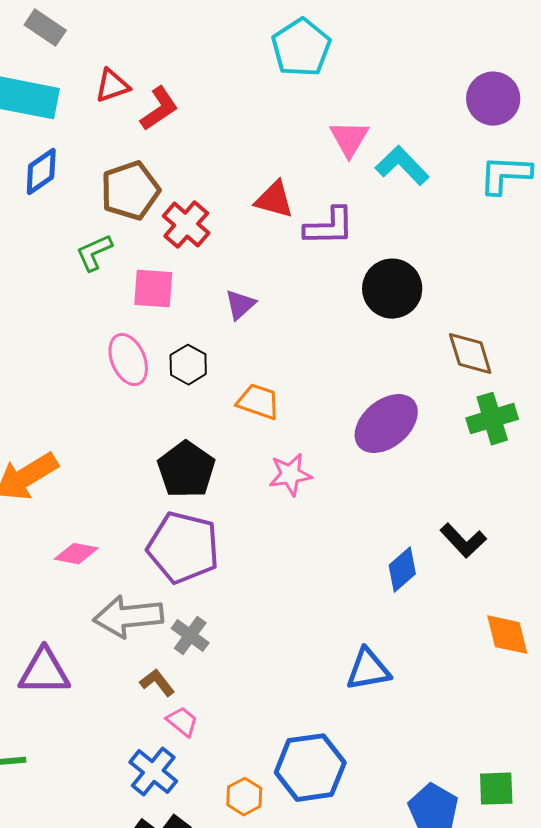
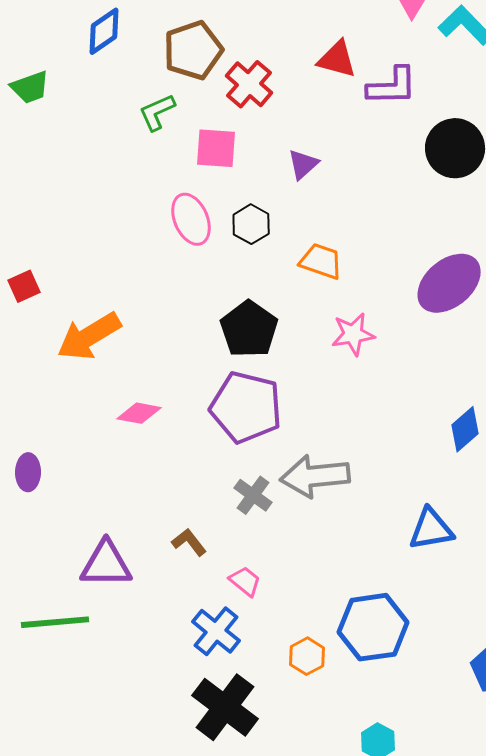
gray arrow: (128, 617) -> (315, 476), moved
purple triangle: (44, 672) -> (106, 564), moved
brown L-shape: (157, 683) -> (189, 542), moved

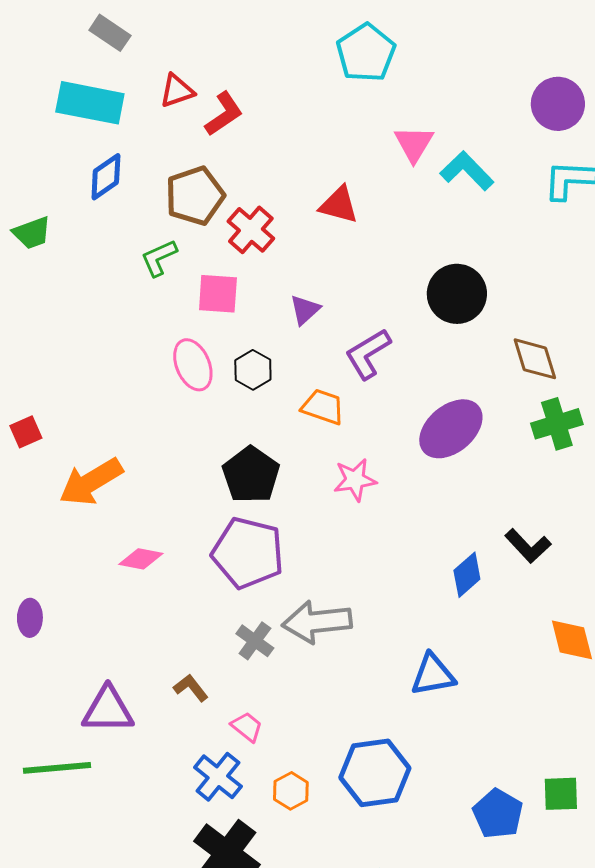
purple L-shape: (392, 86) -> (368, 354), moved, turned 150
orange hexagon: (307, 656) -> (291, 791), moved

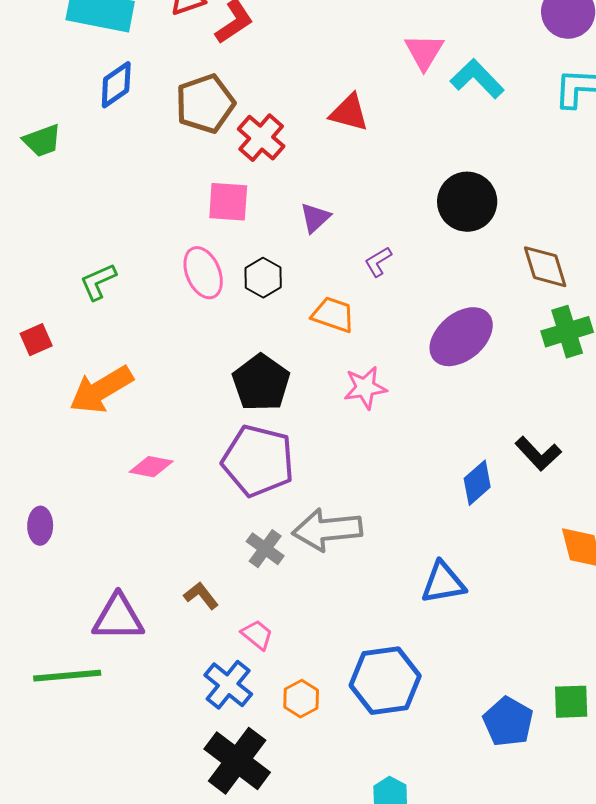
green L-shape: (159, 258) -> (98, 282), moved
purple L-shape: (368, 354) -> (378, 262), size x0.6

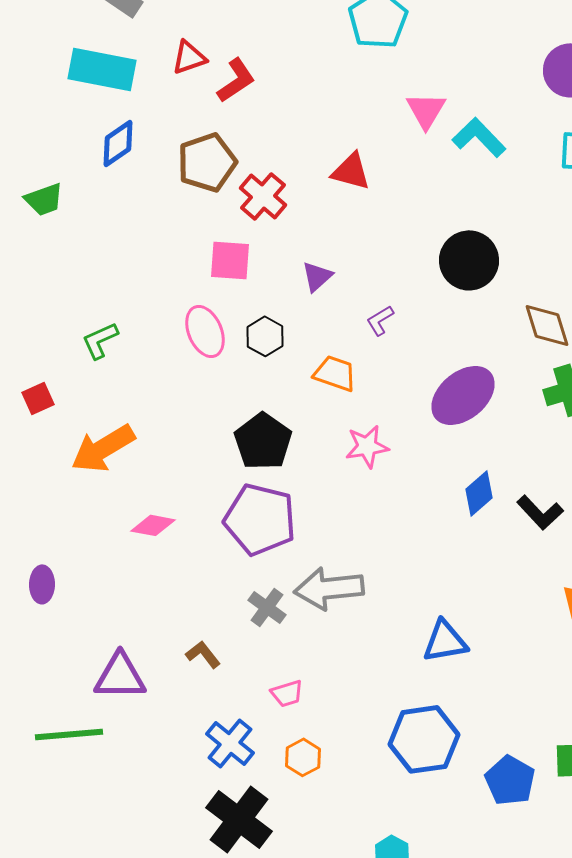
blue diamond: (477, 483) -> (479, 493), moved
pink trapezoid: (257, 635) -> (287, 693), moved, turned 124
blue hexagon: (385, 681) -> (424, 739), moved

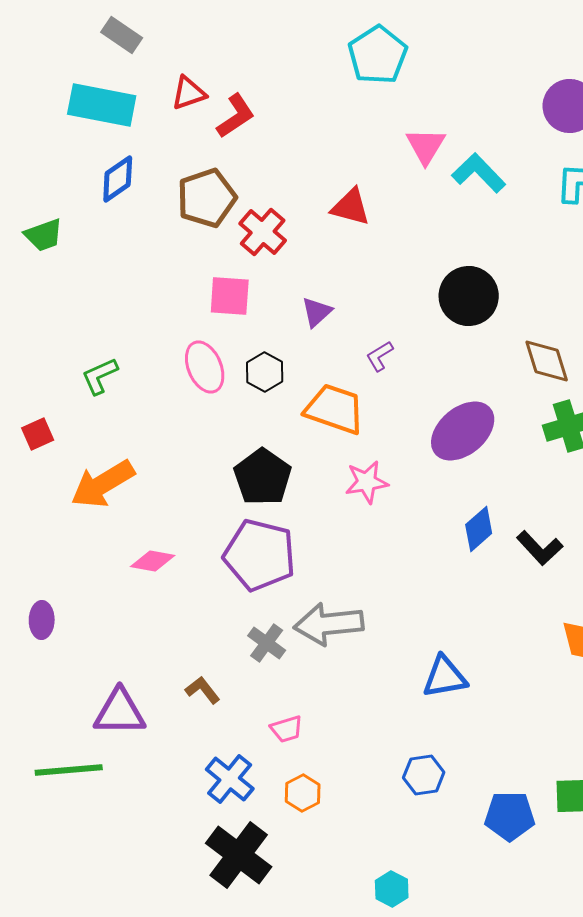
orange trapezoid: (335, 373) -> (335, 409), size x1.4
blue hexagon: (424, 739) -> (424, 775), size x0.6
blue pentagon: (510, 780) -> (510, 816), turned -30

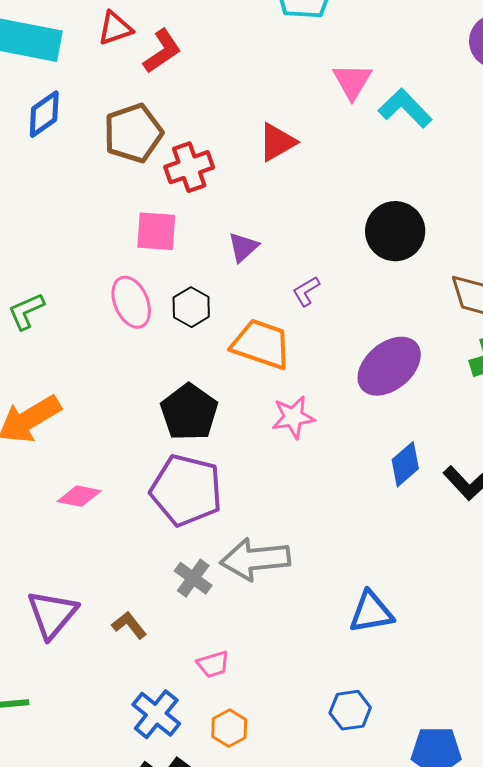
red triangle: (351, 207) -> (277, 142), turned -45
red cross: (263, 232) -> (189, 167), turned 30
purple triangle: (120, 712) -> (52, 614), moved, turned -50

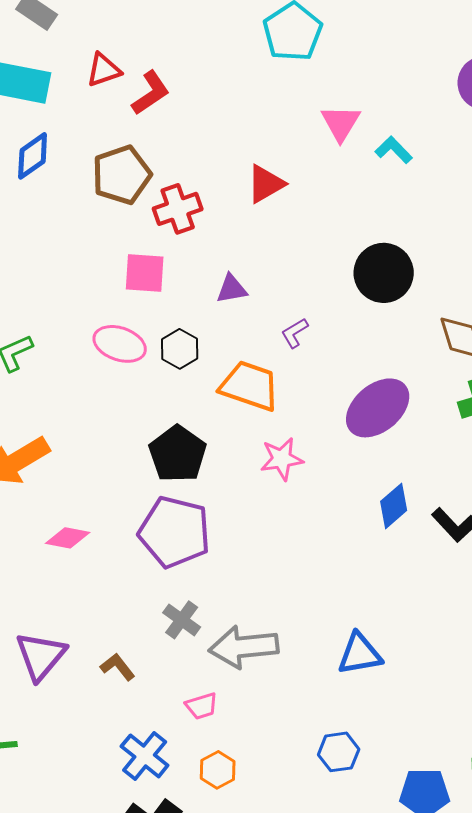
cyan L-shape: (405, 108) -> (394, 150), size x0.7
purple triangle: (243, 247) -> (232, 289), turned 32
pink ellipse: (131, 302) -> (120, 344), turned -48
gray arrow: (255, 559) -> (244, 647), moved

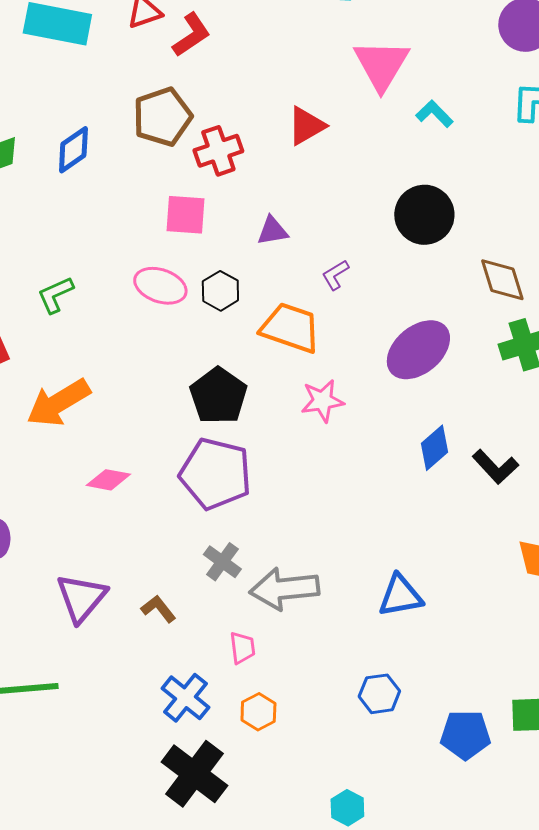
pink triangle: (341, 123) -> (381, 65), size x1.4
cyan L-shape: (394, 150) -> (434, 114), moved
blue diamond: (33, 156) -> (73, 150), moved
pink trapezoid: (202, 706) -> (242, 648), turned -80

